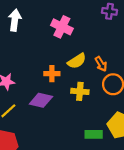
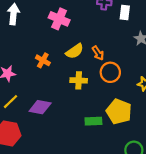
orange cross: (52, 74) -> (43, 60), moved, turned 32
purple diamond: (41, 100) -> (40, 107), moved

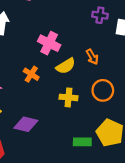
pink cross: (59, 19) -> (49, 43), moved
orange arrow: (98, 53) -> (92, 57), moved

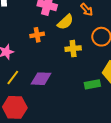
orange cross: (31, 74) -> (37, 35), turned -32

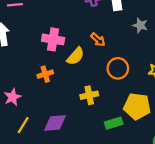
yellow cross: (73, 49) -> (89, 95), moved

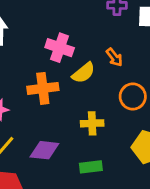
orange cross: (45, 74) -> (43, 88), size x1.5
green rectangle: (114, 123) -> (91, 167), moved

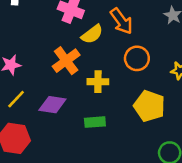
orange arrow: (114, 57) -> (121, 21), size x1.5
orange cross: (43, 88) -> (66, 61), moved, turned -32

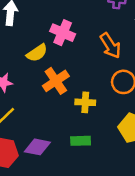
yellow semicircle: (92, 34) -> (37, 53), moved
purple diamond: (52, 105) -> (37, 147), moved

